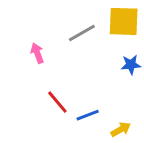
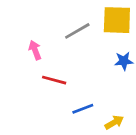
red line: (57, 102) -> (54, 80), moved, turned -35

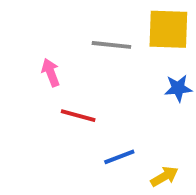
gray line: (77, 31) -> (111, 45), turned 36

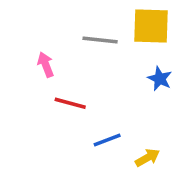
blue star: (178, 88) -> (160, 79), turned 30

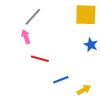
gray line: (100, 40) -> (33, 17), moved, turned -54

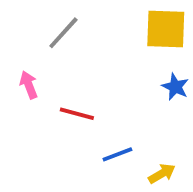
pink arrow: (26, 37) -> (29, 85), moved

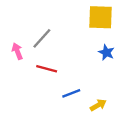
gray line: (63, 33) -> (42, 38), moved

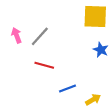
pink arrow: (17, 51) -> (17, 35), moved

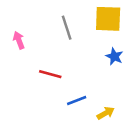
gray line: (40, 36) -> (67, 28), moved, turned -60

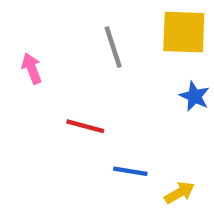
blue line: (77, 101) -> (130, 171), turned 30

